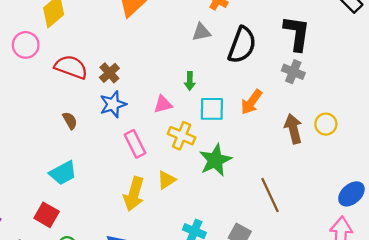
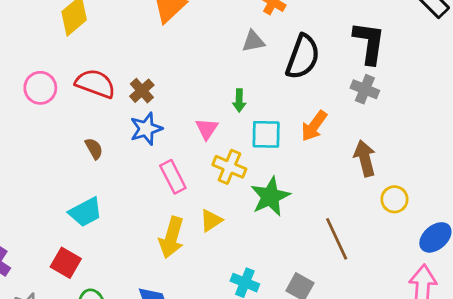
pink circle: (26, 45) -> (40, 88), moved
pink triangle: (163, 104) -> (207, 129), turned -42
yellow circle: (326, 124) -> (394, 199), moved

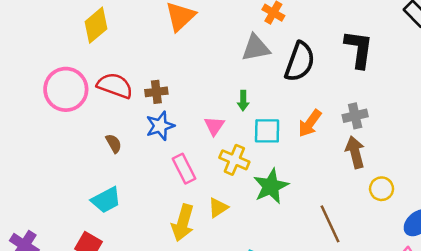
gray triangle: (253, 41) -> (256, 48), size x1.4
pink circle: (40, 88) -> (66, 89), size x1.5
gray cross: (365, 89) -> (355, 116), moved, turned -35
brown cross: (142, 91) -> (156, 92), turned 35

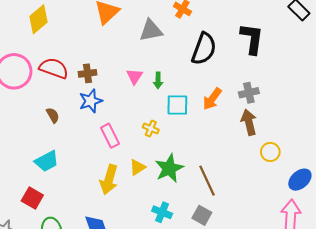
gray triangle: (256, 48) -> (151, 30), moved
pink triangle: (214, 126) -> (134, 76), moved
yellow cross: (234, 160) -> (151, 128), size x0.7
green star: (271, 186) -> (169, 168), moved
brown line: (330, 224) -> (207, 181), moved

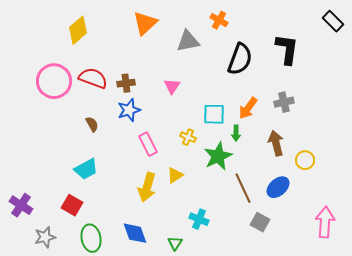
green arrow: (158, 80) -> (236, 133), moved
brown arrow: (249, 122) -> (276, 143), moved
green star: (169, 168) -> (218, 156), moved
blue ellipse: (300, 180) -> (278, 187), moved
gray square: (202, 215) -> (260, 222), moved

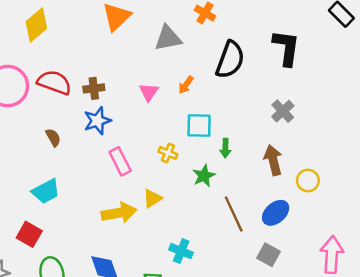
gray cross: (284, 102) -> (283, 111), turned -30
orange arrow: (248, 108) -> (186, 85), moved, size x0.7
green star: (218, 156) -> (204, 176), size x0.7
yellow arrow: (147, 187) -> (119, 213), turned -116
gray square: (260, 222) -> (268, 255), moved

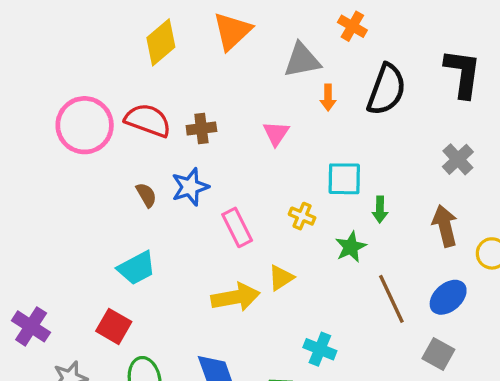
yellow diamond: (36, 25) -> (161, 42), moved
orange arrow: (186, 85) -> (328, 98), moved, turned -36
blue star: (97, 121) -> (190, 187), moved

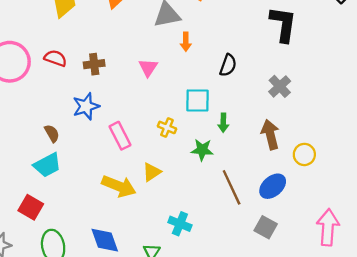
black semicircle: (386, 90) -> (228, 65), moved, size x0.6
red semicircle: (148, 120) -> (55, 58), size x0.7
brown semicircle: (146, 195) -> (52, 133), moved
green star: (351, 247) -> (202, 150), turned 30
yellow arrow: (236, 297) -> (119, 186), turned 32

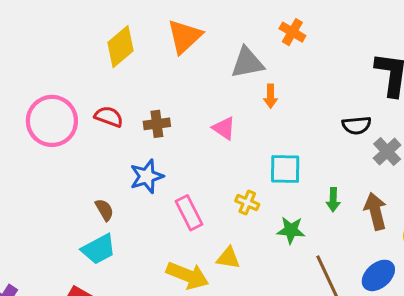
black semicircle: (228, 65) -> (357, 125), moved, turned 65
pink triangle: (148, 68) -> (224, 128), turned -30
green arrow: (223, 123) -> (333, 200), moved
yellow triangle: (152, 172) -> (228, 258), turned 42

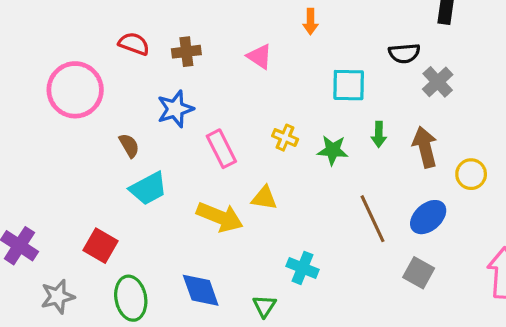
pink circle: (52, 121) -> (75, 90), moved
cyan square: (285, 169) -> (349, 85), moved
green star: (291, 230) -> (333, 150), moved
cyan trapezoid: (99, 249) -> (148, 188), moved

